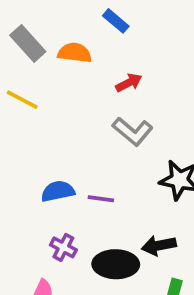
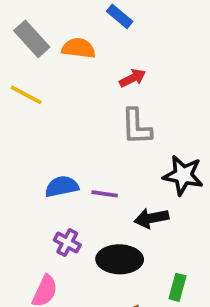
gray L-shape: (133, 131) -> (136, 127), turned 48
black arrow: (159, 246) -> (151, 218), moved

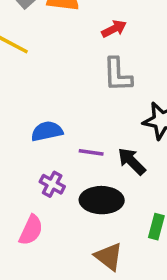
purple line: (105, 194) -> (91, 152), moved
black arrow: (151, 218) -> (132, 161), turned 56

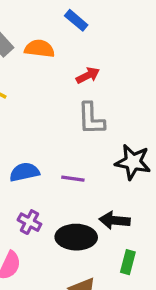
purple line: (91, 152) -> (73, 179), moved
black arrow: (132, 161) -> (115, 220), moved, turned -40

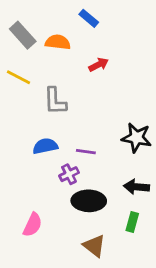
gray L-shape: (91, 119) -> (55, 101), moved
black arrow: (115, 220) -> (136, 187), moved
purple cross: (29, 222) -> (69, 174), moved, turned 36

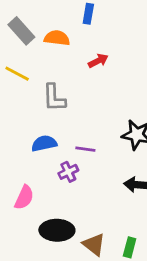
blue rectangle: (89, 18) -> (88, 14), turned 60
black ellipse: (89, 201) -> (57, 230), moved
green rectangle: (132, 222) -> (130, 247), moved
pink semicircle: (33, 225) -> (24, 197), moved

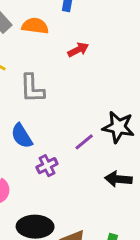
blue semicircle: (44, 143) -> (22, 136), turned -110
purple line: (85, 149) -> (84, 142), moved, turned -48

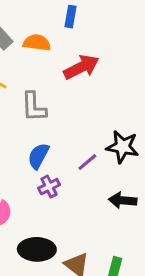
red arrow: (78, 50) -> (81, 67), size x1.6
blue semicircle: (22, 136) -> (38, 156), moved, turned 60

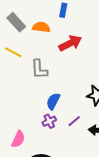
blue semicircle: (38, 156) -> (53, 101), moved
purple line: (87, 162) -> (74, 121), moved

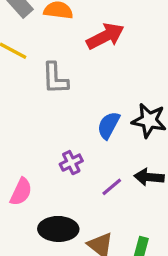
blue semicircle: (53, 101) -> (109, 125), moved
purple line: (74, 121) -> (112, 187), moved

